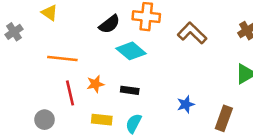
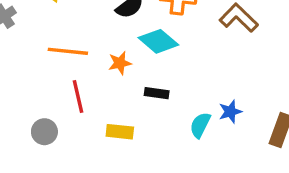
orange star: (95, 84) -> (120, 63), moved
cyan semicircle: (134, 123) -> (200, 125), moved

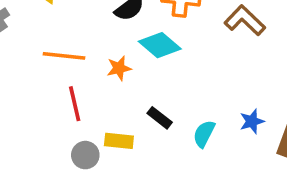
black rectangle: (157, 93) -> (160, 118), moved, turned 30
blue star: (230, 112) -> (252, 121), moved
gray circle: (44, 132) -> (85, 155), moved

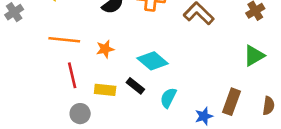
cyan diamond: (160, 45) -> (153, 61), moved
blue star: (252, 121) -> (204, 116), moved
yellow rectangle: (119, 141) -> (105, 90), moved

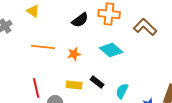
cyan diamond: (153, 61) -> (111, 50), moved
red line: (72, 75) -> (36, 88), moved

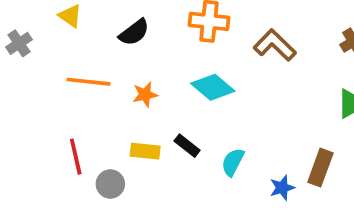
black semicircle: (80, 20) -> (134, 32), moved

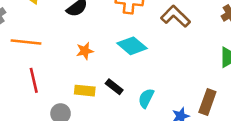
orange line: (88, 82) -> (26, 42), moved
red line: (76, 157) -> (34, 80), moved

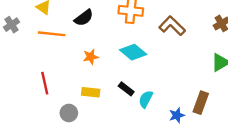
orange line: (26, 42) -> (52, 34), moved
black rectangle: (114, 87) -> (126, 89), moved

